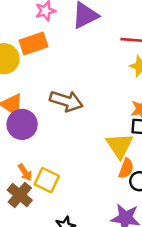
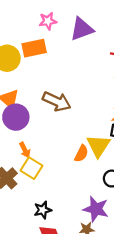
orange semicircle: (126, 168) -> (81, 154), moved
orange arrow: (25, 172) -> (25, 150), moved

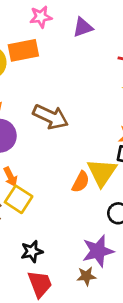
purple triangle: (82, 29) -> (83, 27), size x0.7
purple star: (96, 209) -> (98, 251), turned -30

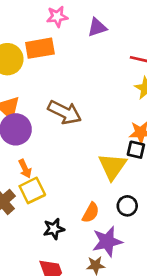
orange semicircle: (81, 182) -> (91, 213), moved
yellow square: (19, 199) -> (32, 190), turned 30
black star: (32, 251) -> (54, 229), moved

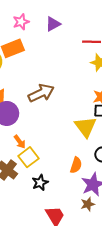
brown arrow: (65, 112) -> (41, 93), turned -40
black star: (54, 229) -> (40, 183), moved

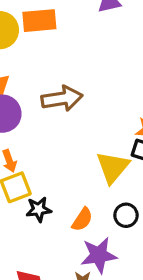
black star: (40, 183) -> (39, 209), moved

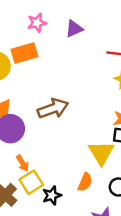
orange semicircle: (82, 220) -> (85, 182), moved

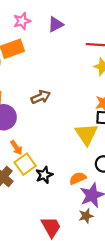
brown arrow: (53, 108) -> (41, 97), size x0.7
orange semicircle: (85, 182) -> (78, 178), moved, turned -133

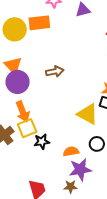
yellow triangle: (86, 134) -> (88, 114), turned -40
orange arrow: (16, 148) -> (23, 112), size x1.5

